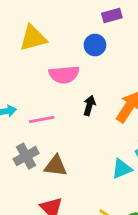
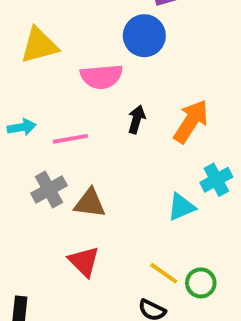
yellow triangle: (33, 38) -> (39, 45), moved
blue circle: (95, 45) -> (144, 36), size x1.4

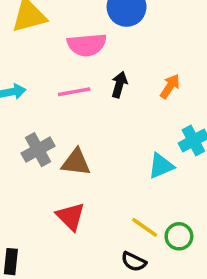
orange arrow: (191, 121) -> (170, 86), size x0.6
pink line: (70, 139) -> (74, 92), moved

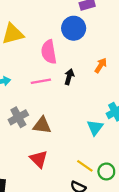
pink semicircle: (87, 45) -> (49, 52), turned 85
orange arrow: (170, 86) -> (101, 65), moved
cyan triangle: (161, 166) -> (95, 127), turned -30

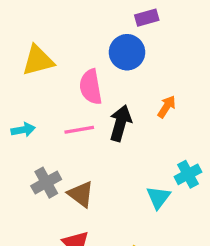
black arrow: (69, 77) -> (120, 123), size x1.5
brown triangle: (42, 125) -> (81, 194), turned 30

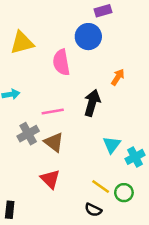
black arrow: (120, 123) -> (92, 103), moved
pink line: (79, 130) -> (53, 112), moved
cyan cross: (188, 174) -> (135, 157), moved

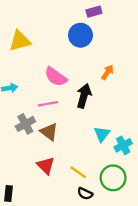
pink semicircle: (61, 62) -> (56, 77), moved, turned -45
yellow line: (101, 186) -> (78, 172), moved
green circle: (124, 193) -> (113, 178), size x1.5

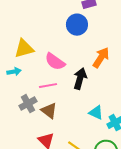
yellow triangle: (20, 41) -> (24, 49), moved
orange arrow: (107, 72) -> (101, 58), size x1.5
cyan triangle: (102, 134) -> (96, 113), turned -42

